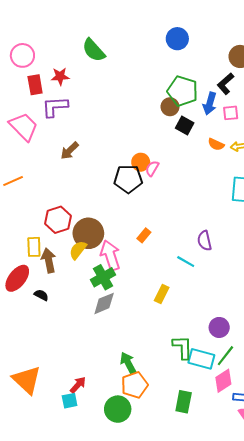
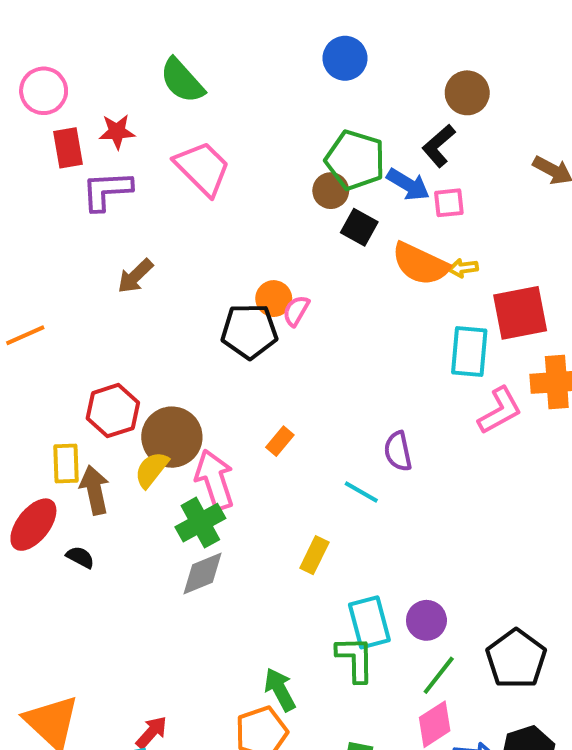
blue arrow: (210, 104) -> (408, 184), turned -75
pink trapezoid: (24, 127) -> (202, 168), moved
orange semicircle: (216, 144) -> (420, 264), size x1.8
cyan rectangle: (201, 359) -> (369, 622), moved, turned 60
green arrow: (128, 363) -> (280, 690), moved

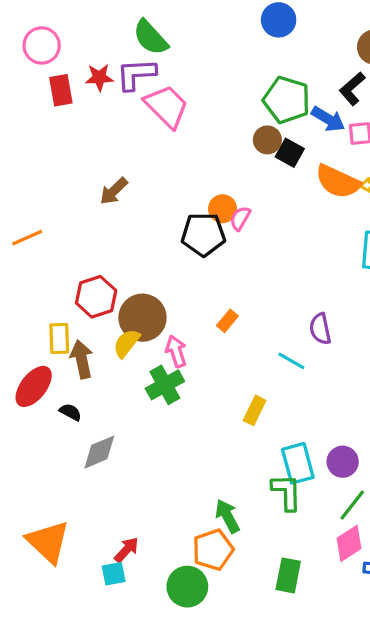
purple L-shape: (107, 191) -> (136, 74), moved
brown circle: (331, 191) -> (267, 140), moved
pink arrow: (215, 480) -> (176, 351), size x0.7
gray diamond: (202, 573) -> (99, 452), moved

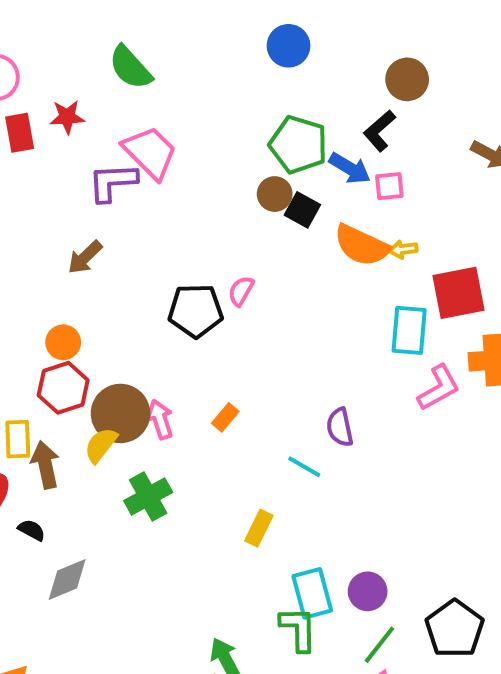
purple L-shape: (136, 74) -> (113, 182), moved
orange circle: (223, 209) -> (63, 342), moved
pink arrow: (176, 351) -> (160, 419), moved

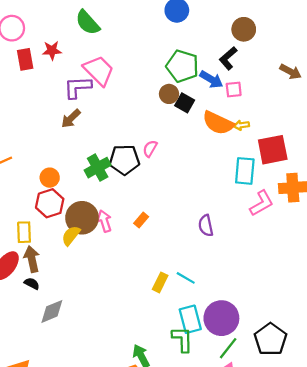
brown arrow: (85, 257) -> (71, 118), moved
brown arrow: (45, 465) -> (32, 259), moved
cyan line: (304, 467) -> (186, 278), moved
green cross: (148, 496) -> (98, 168), moved
purple circle: (368, 591) -> (221, 318), size x1.6

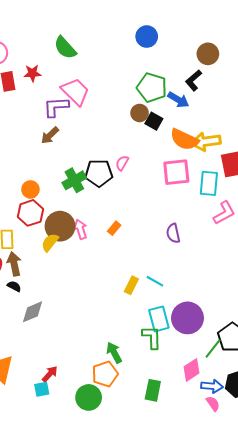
pink square: (234, 89) -> (176, 172), moved, size x1.8
yellow arrow: (241, 125) -> (206, 142), size x2.0
green line: (228, 348) -> (213, 349), moved

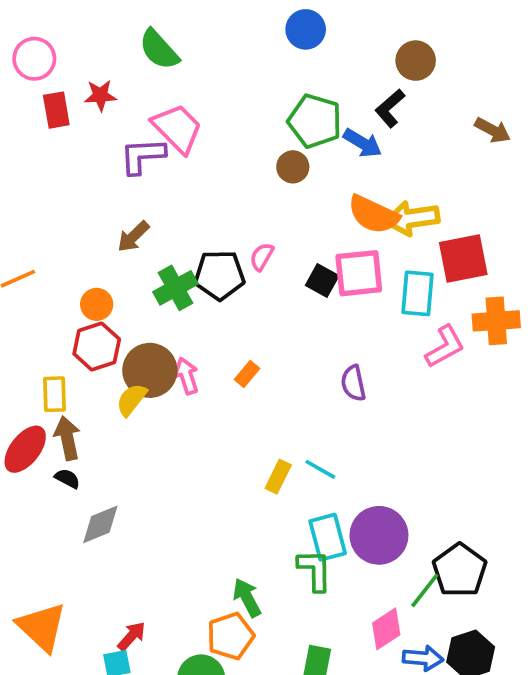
black square: (154, 121) -> (322, 281), moved
brown arrow: (50, 135) -> (133, 237), moved

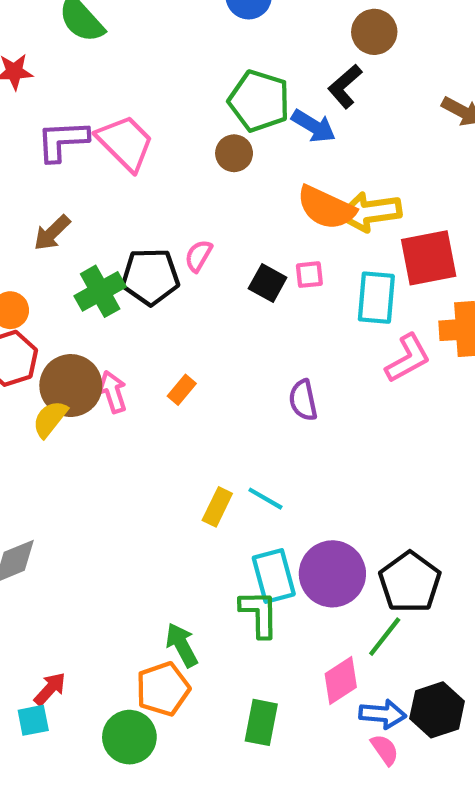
pink trapezoid: (177, 128) -> (125, 143), moved
pink square: (359, 273) -> (309, 275), size x0.5
black pentagon: (460, 570) -> (410, 582), moved

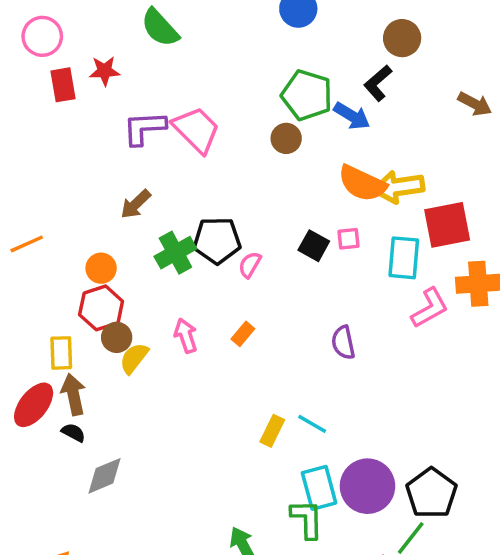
pink semicircle: (198, 256) -> (250, 265), moved
brown circle: (71, 386) -> (117, 337), moved, size x0.6

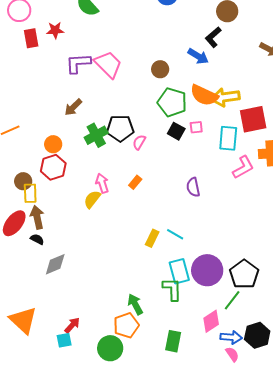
green pentagon: (307, 95) -> (172, 102), moved
brown circle: (117, 337) -> (23, 181), moved
yellow semicircle: (134, 358) -> (92, 199), moved

